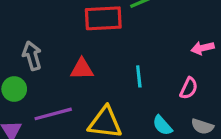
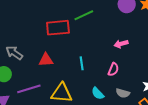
gray arrow: (32, 56) -> (14, 53), turned -36

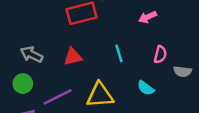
pink arrow: (121, 44) -> (148, 17), moved
gray semicircle: (123, 93) -> (183, 71), moved

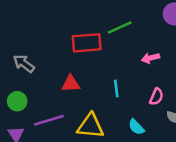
gray arrow: (31, 54) -> (24, 64), moved

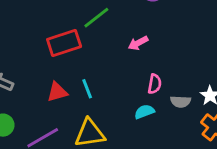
cyan line: (116, 88) -> (87, 89), moved
cyan semicircle: (136, 127) -> (144, 112), moved, turned 126

